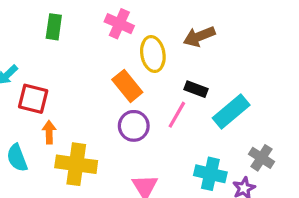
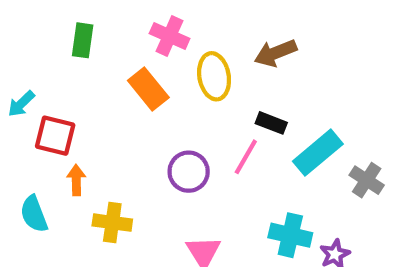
orange rectangle: (127, 86) -> (148, 89), moved
gray cross: (261, 158) -> (367, 180), moved
yellow cross: (76, 164) -> (112, 223), size x0.7

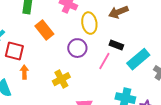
orange rectangle: (148, 89) -> (44, 30), moved
purple circle: (189, 172) -> (77, 48), moved
yellow cross: (112, 223) -> (61, 79), moved, turned -36

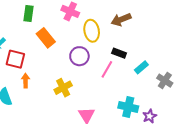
cyan rectangle: (138, 59) -> (141, 67), size x0.6

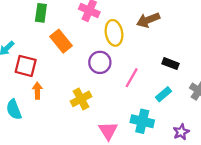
black rectangle: (119, 53) -> (171, 64), moved
cyan rectangle: (141, 67) -> (163, 94), moved
cyan cross: (128, 107) -> (142, 121), moved

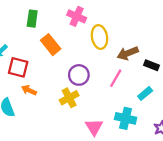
brown arrow: (148, 20) -> (128, 53), moved
purple circle: (100, 62) -> (79, 75), moved
orange arrow: (37, 91) -> (29, 90), turned -64

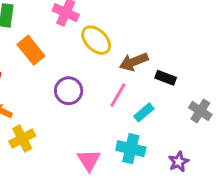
yellow ellipse: (99, 37) -> (96, 40), turned -35
cyan rectangle: (145, 93) -> (144, 112), moved
yellow cross: (69, 98) -> (22, 139), moved

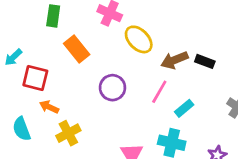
black rectangle: (166, 78) -> (205, 61), moved

